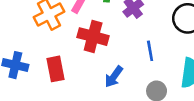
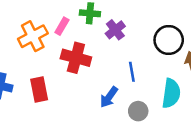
blue arrow: (114, 77) -> (109, 97), moved

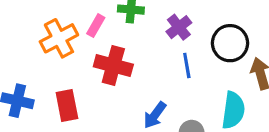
purple cross: (115, 30) -> (179, 27), moved
blue line: (132, 72) -> (187, 66), moved

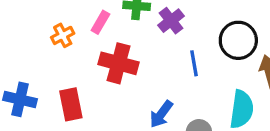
purple cross: (179, 27) -> (171, 21), moved
orange cross: (59, 38) -> (63, 35), size x0.6

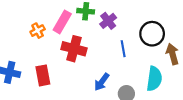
pink rectangle: (100, 22) -> (62, 22), size x1.5

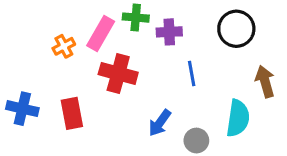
purple cross: (108, 21) -> (169, 32), turned 35
black circle: (152, 34) -> (236, 29), moved

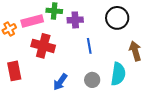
pink rectangle: (101, 34) -> (32, 21), turned 45
blue arrow: (160, 123) -> (60, 82), moved
gray circle: (196, 141) -> (92, 80), moved

